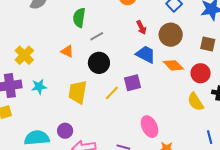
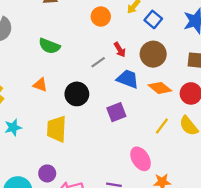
green semicircle: (79, 18) -> (49, 46), turned -72
gray line: (97, 36) -> (98, 62), moved
yellow line: (112, 93) -> (162, 126), moved

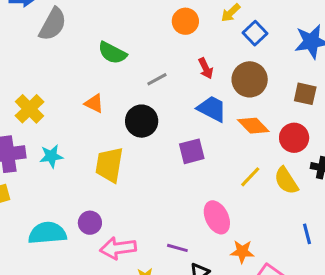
gray line: (98, 62) -> (157, 79), moved

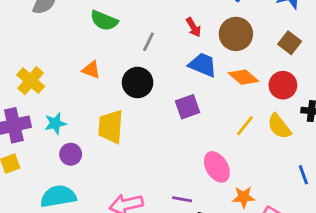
gray line: (157, 79) -> (148, 42), turned -30
brown square: (305, 94) -> (290, 43), turned 30
purple circle: (90, 223) -> (71, 154), moved

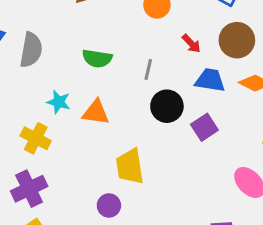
orange triangle: (91, 70) -> (96, 112), size x1.4
black circle: (138, 82) -> (167, 106), moved
cyan star: (55, 123) -> (59, 102), moved, turned -30
purple circle: (71, 154) -> (109, 205), moved

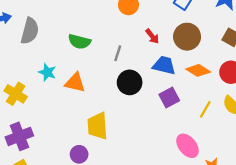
purple square: (204, 127) -> (169, 97), moved
yellow cross: (36, 138) -> (16, 94), moved

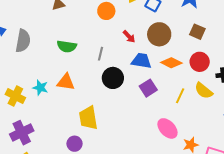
cyan star: (47, 72) -> (40, 88), moved

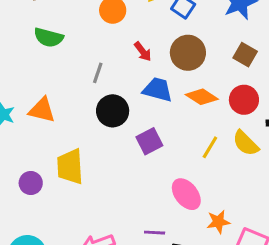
green semicircle: (67, 46) -> (49, 37), moved
purple square: (148, 88) -> (149, 141), moved
purple circle: (75, 144) -> (31, 183), moved

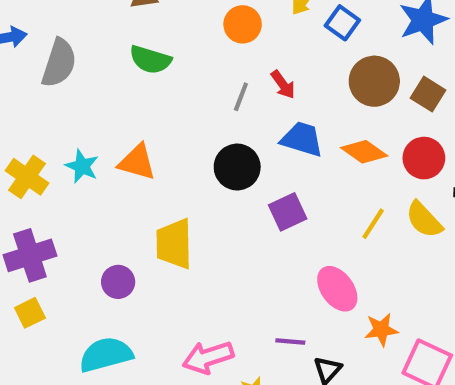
brown circle: (188, 53) -> (374, 81), moved
gray line: (98, 73) -> (241, 97), moved
purple circle: (31, 183) -> (118, 282), moved

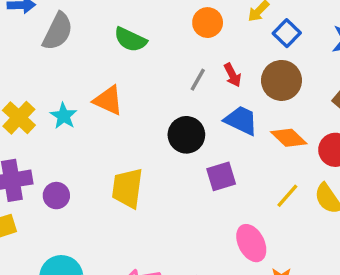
brown circle: (374, 81) -> (281, 80), moved
orange triangle: (137, 162) -> (108, 100), moved
purple circle: (118, 282) -> (56, 196), moved

